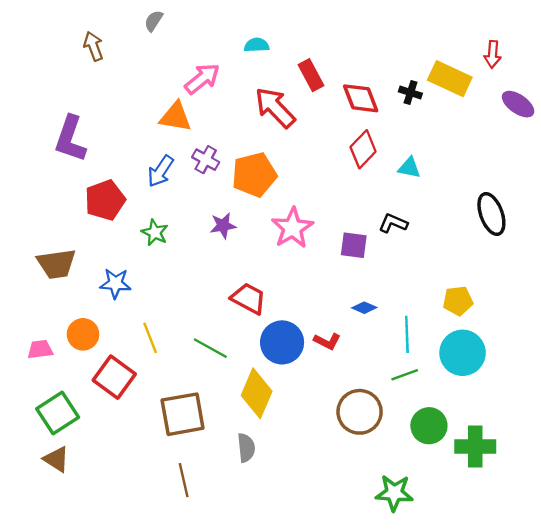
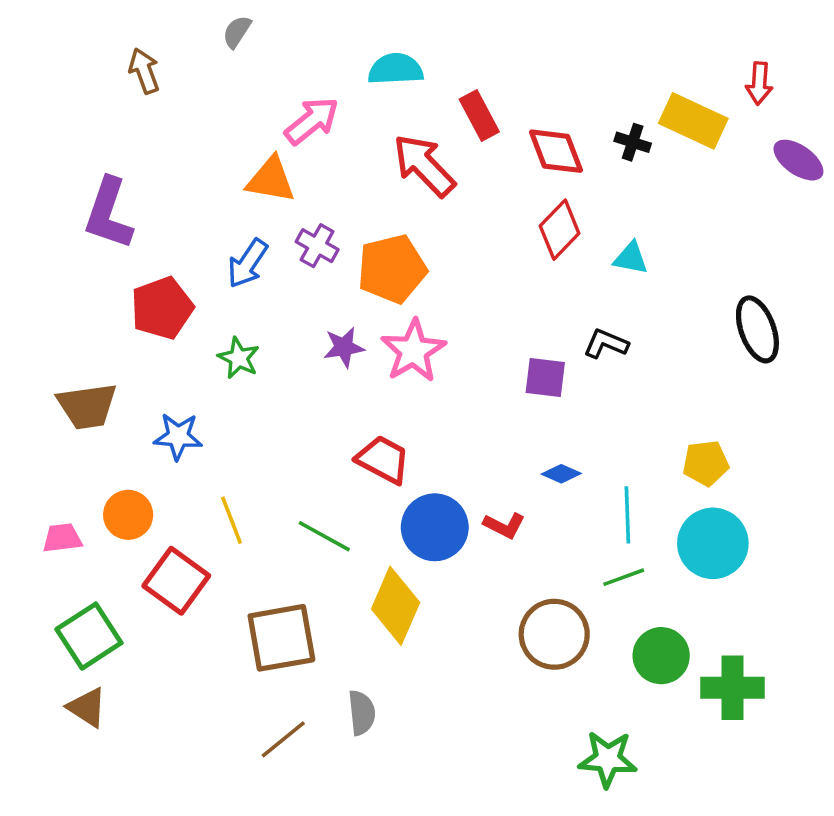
cyan semicircle: (257, 45) -> (396, 69), size x1.4
pink star: (292, 228) -> (413, 351), moved
gray semicircle: (246, 448) -> (362, 713), moved
brown line: (184, 480) -> (283, 739), turned 64

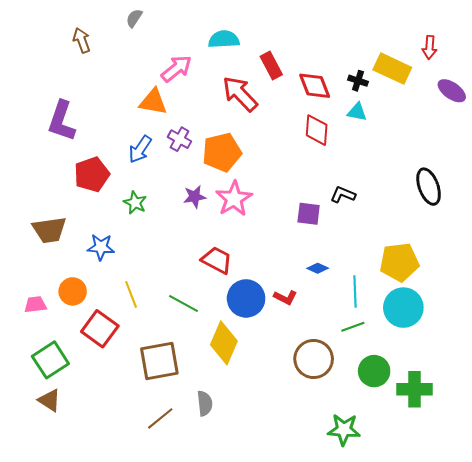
red diamond: (560, 230) -> (317, 130), turned -40
cyan triangle: (631, 258) -> (357, 112), moved
yellow pentagon: (706, 463) -> (399, 262), size x1.5

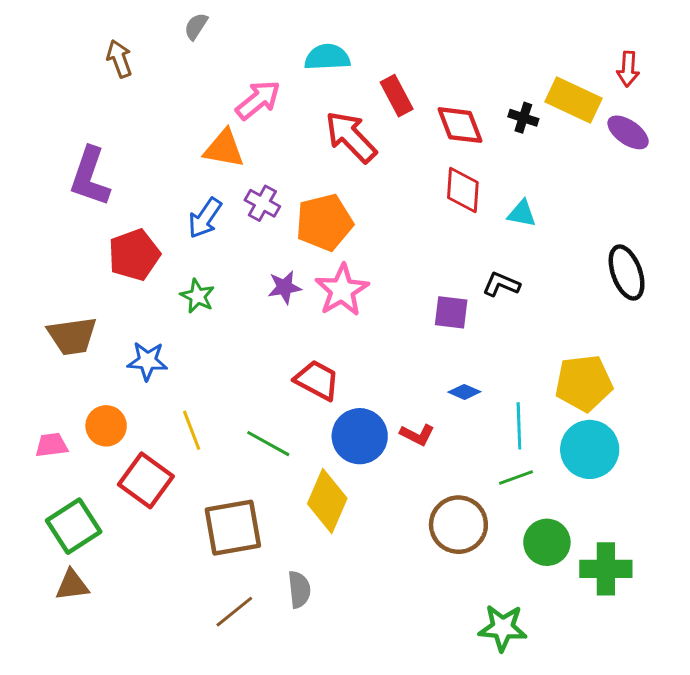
purple ellipse: (452, 91) -> (628, 132), moved
cyan triangle: (357, 112) -> (522, 214), moved
brown triangle: (49, 400) -> (72, 585), turned -40

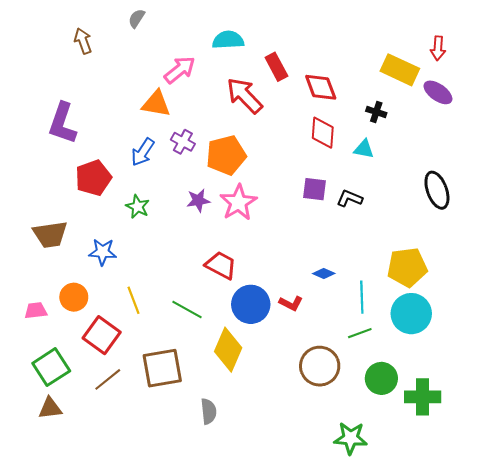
black cross: (523, 118) -> (376, 112), moved
purple square: (451, 312) -> (315, 189), moved
brown line: (234, 612) -> (108, 379), moved

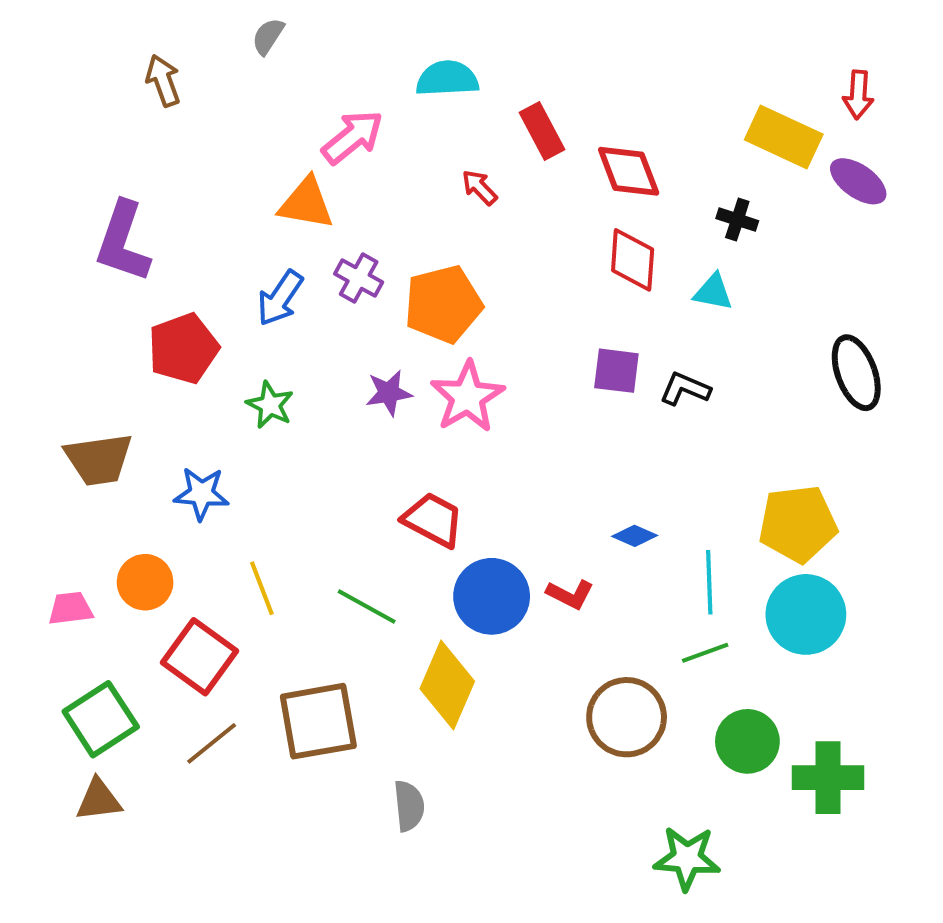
red arrow: (245, 96) -> (479, 187), size x0.5

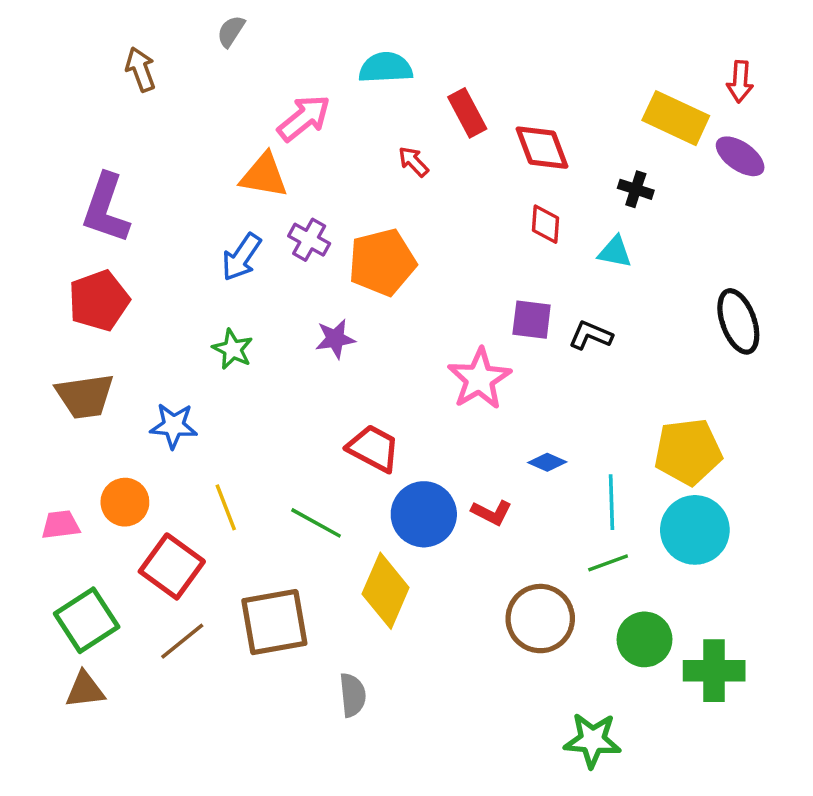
red diamond: (633, 260) -> (545, 224), size x0.7
red pentagon: (183, 349) -> (99, 301), moved
pink star: (467, 397) -> (479, 379), moved

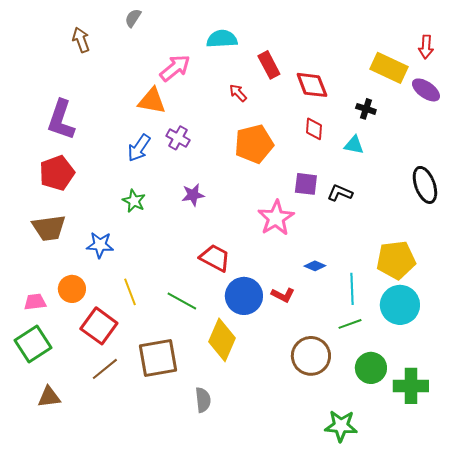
orange pentagon: (382, 262) -> (254, 144), moved
green square: (87, 620) -> (33, 344), moved

